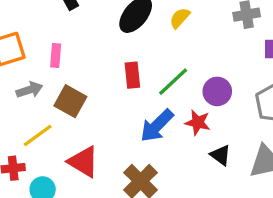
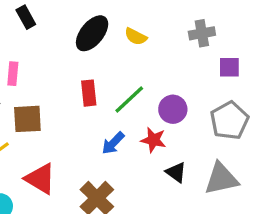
yellow semicircle: (180, 18) -> (136, 37), turned -105
brown square: (70, 101) -> (27, 119), turned -32
blue arrow: (157, 126) -> (113, 143), size x0.7

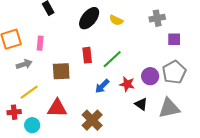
purple circle: (173, 109) -> (150, 76), moved
brown square: (27, 119) -> (61, 71), moved
red triangle: (40, 179) -> (57, 108), turned -30

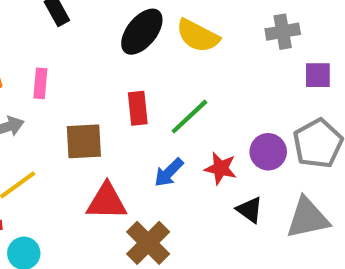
yellow semicircle: (116, 20) -> (198, 36), size x1.5
red triangle: (57, 108) -> (107, 201), moved

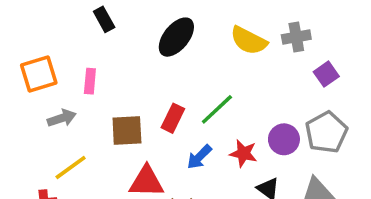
yellow semicircle: (198, 36) -> (249, 41), moved
purple square: (318, 75) -> (326, 74), turned -35
red rectangle: (138, 108) -> (173, 118), moved, turned 32

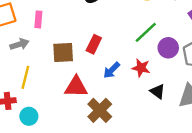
green line: (217, 109) -> (146, 32), moved
purple circle: (284, 139) -> (168, 48), moved
yellow line: (71, 168) -> (25, 77), turned -40

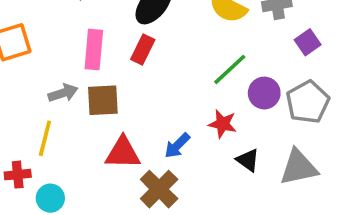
pink rectangle: (38, 19) -> (94, 50), moved, size x1.5
gray arrow: (19, 44) -> (63, 93), moved
red rectangle: (94, 44) -> (143, 50), moved
blue arrow: (112, 70) -> (177, 146), moved

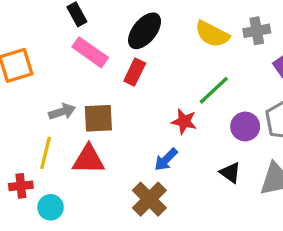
pink rectangle: (94, 50) -> (90, 52), moved, turned -60
purple circle: (264, 93) -> (245, 126), moved
red star: (223, 124) -> (184, 122), moved
red triangle: (123, 153) -> (88, 159), moved

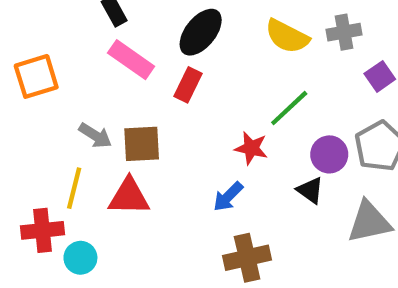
gray arrow: (62, 112) -> (95, 135), turned 50
black triangle: (230, 173) -> (310, 190), moved
red cross: (21, 186) -> (42, 230), size x1.4
brown cross: (149, 199) -> (247, 258), moved, turned 32

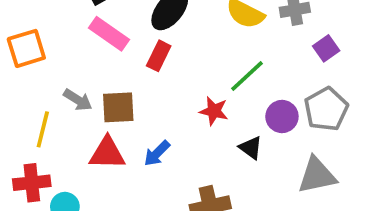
yellow line: (74, 188) -> (43, 129), moved
black triangle: (310, 190) -> (251, 148), moved
blue arrow: (228, 197) -> (157, 153), moved

